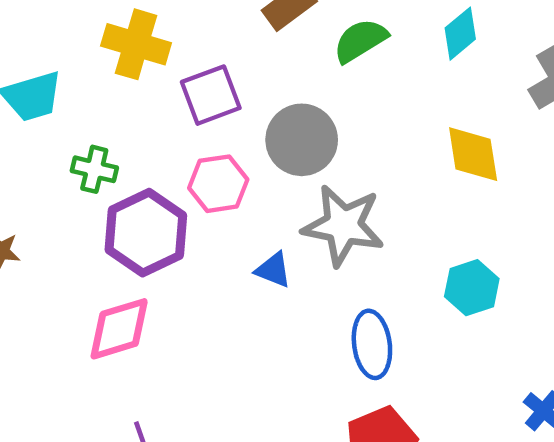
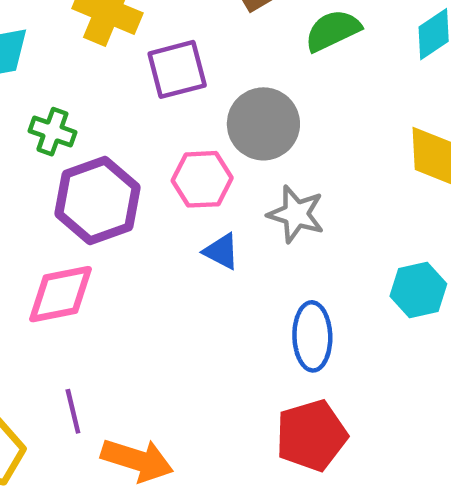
pink hexagon: (218, 184) -> (202, 179), moved
gray star: (343, 225) -> (296, 214), size x0.7

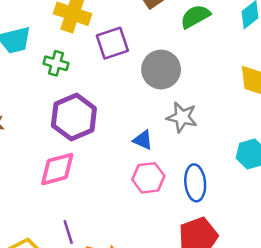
green cross: (52, 132) -> (56, 63), moved
pink hexagon: (202, 179) -> (148, 178), moved

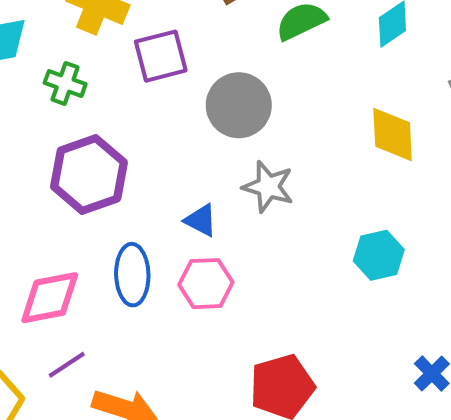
pink diamond: (57, 169) -> (50, 298), moved
blue ellipse: (195, 183) -> (132, 275), moved
purple line: (68, 232) -> (67, 365), turned 70

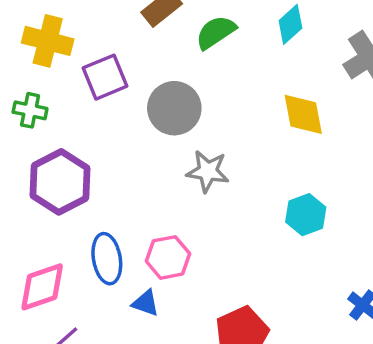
blue triangle: (201, 220) -> (145, 303), moved

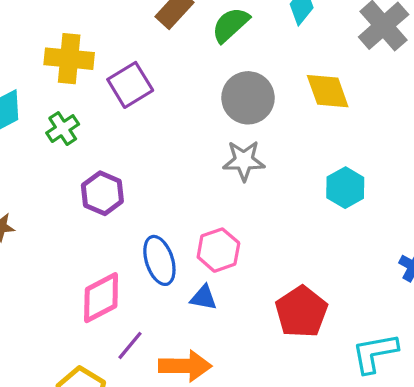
gray circle: (174, 108) -> (248, 98), moved
green cross: (30, 110) -> (63, 129), turned -36
purple hexagon: (60, 182) -> (102, 193), size x0.7

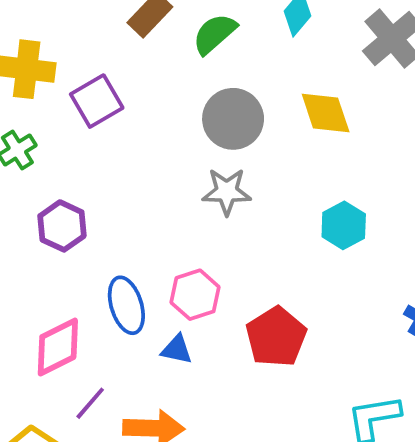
red pentagon: (301, 312) -> (276, 337), moved

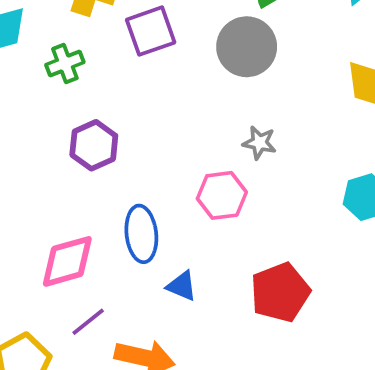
gray circle: (233, 119) -> (247, 47), moved
gray star: (227, 192) -> (259, 143), size x0.7
pink hexagon: (195, 295) -> (222, 195), moved

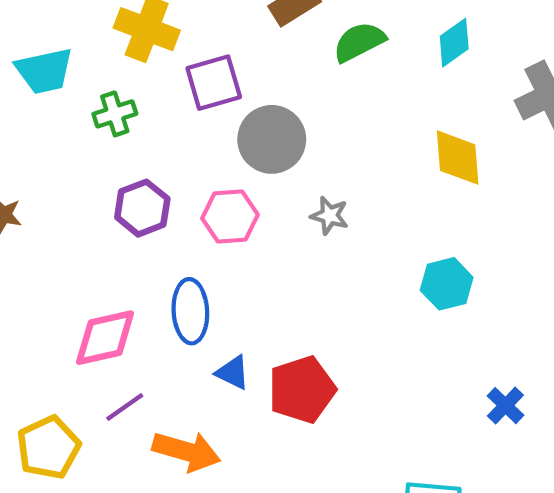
gray circle: (247, 47) -> (272, 139), moved
pink hexagon: (222, 195) -> (230, 217), moved
red pentagon: (280, 292) -> (302, 390), moved

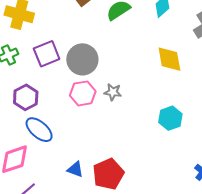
purple square: (214, 83) -> (47, 54), moved
pink hexagon: (230, 217) -> (83, 93), moved
blue ellipse: (190, 311) -> (39, 130), moved, turned -40

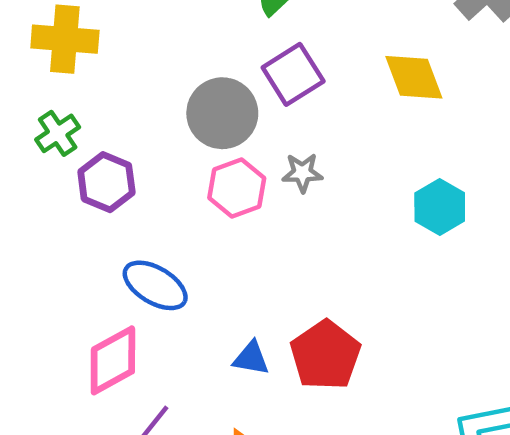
purple square: (47, 54) -> (293, 74), moved
purple hexagon: (26, 97) -> (106, 182), moved

